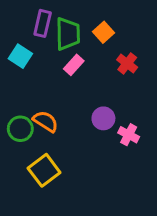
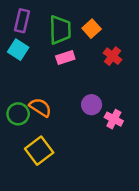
purple rectangle: (43, 23) -> (22, 21), moved
pink rectangle: (74, 65) -> (65, 57), turned 30

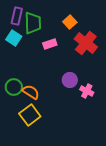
green trapezoid: (60, 30) -> (33, 23), moved
red cross: (113, 56) -> (86, 43), size x1.6
orange semicircle: (40, 107) -> (31, 92), moved

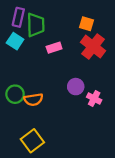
orange square: (70, 22) -> (87, 24), moved, turned -32
orange semicircle: (31, 92) -> (33, 100), turned 138
yellow square: (30, 115) -> (32, 141), moved

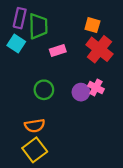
green circle: (15, 94) -> (44, 90), moved
pink cross: (94, 98) -> (96, 87), moved
orange semicircle: (33, 100) -> (35, 126), moved

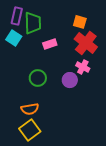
pink cross: (96, 87) -> (83, 67), moved

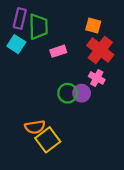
green circle: (38, 78) -> (68, 93), moved
yellow square: (30, 130) -> (48, 140), moved

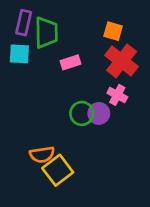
cyan square: (16, 44) -> (19, 54), turned -30

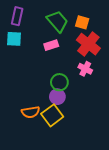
green trapezoid: (46, 33) -> (57, 21), moved, turned -40
purple circle: (99, 113) -> (57, 97), moved
yellow square: (58, 170) -> (52, 115), moved

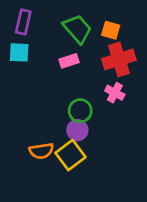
red cross: (88, 44) -> (119, 59), turned 35

